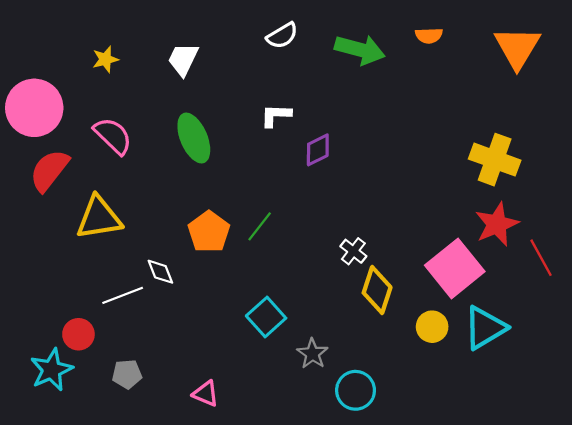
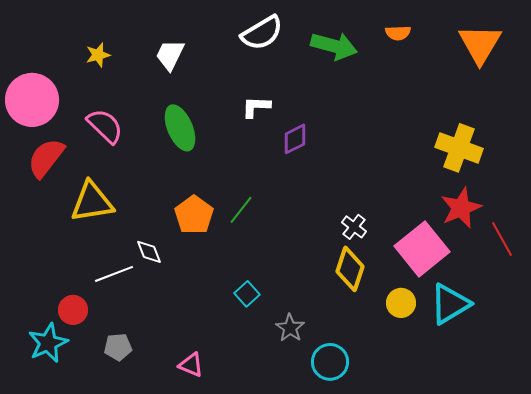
white semicircle: (282, 36) -> (262, 33), size x1.4
white cross: (353, 251) -> (354, 227), moved
cyan square: (266, 317) -> (247, 294), size x0.7

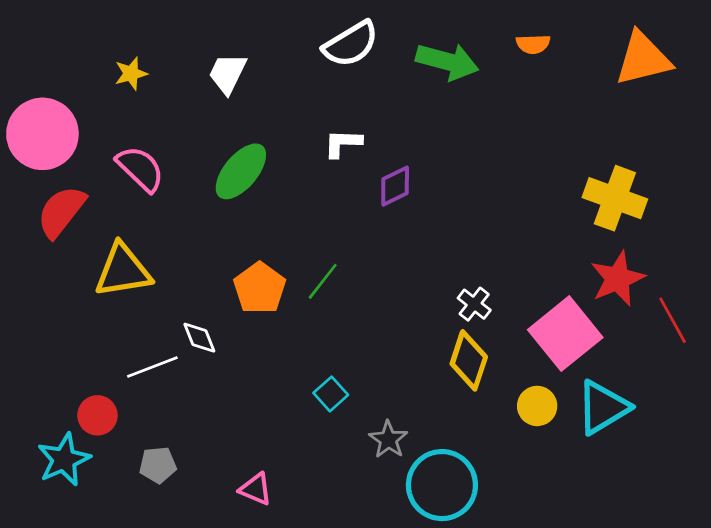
orange triangle: (480, 44) -> (643, 59), turned 45
green ellipse: (180, 128) -> (241, 171), turned 63
cyan circle: (330, 362) -> (442, 485), size x1.4

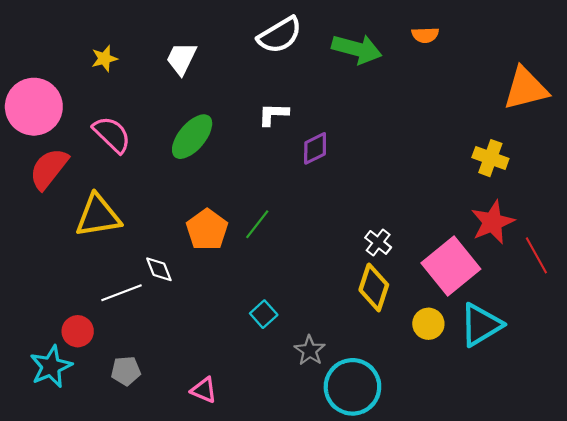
orange triangle: (643, 59) -> (526, 89), moved
yellow cross: (615, 198) -> (490, 158), size x0.7

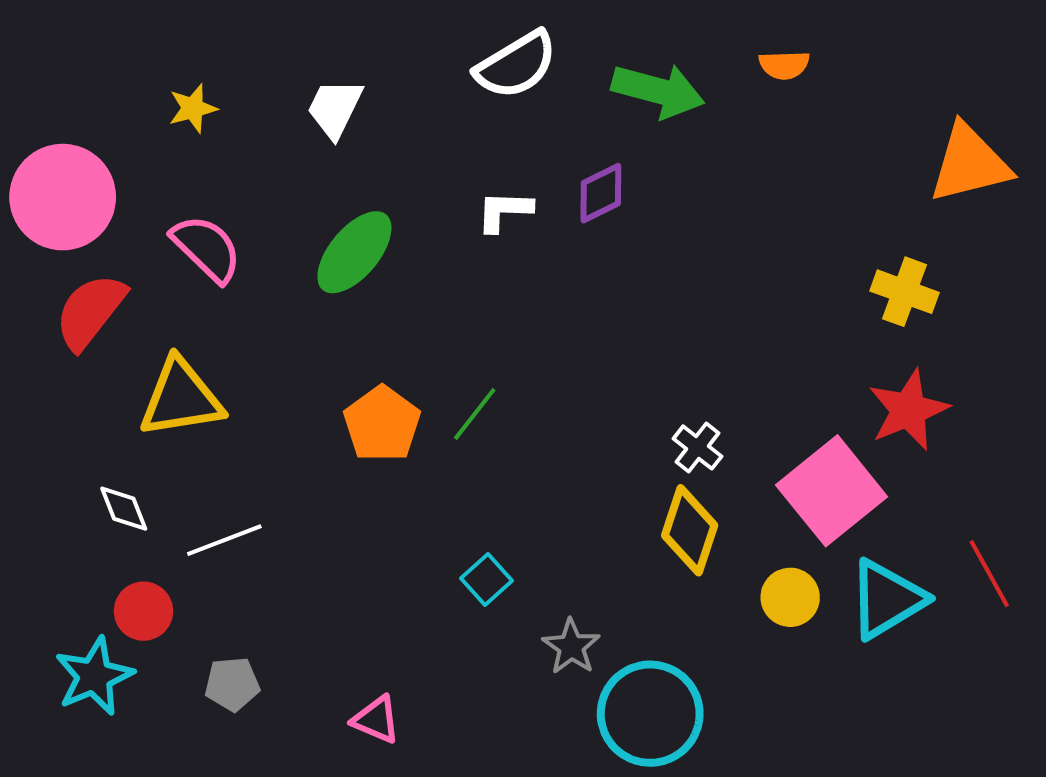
purple diamond: (315, 148) -> (601, 193), moved
red line: (536, 255) -> (989, 574), moved
white diamond: (159, 269) -> (124, 509), moved

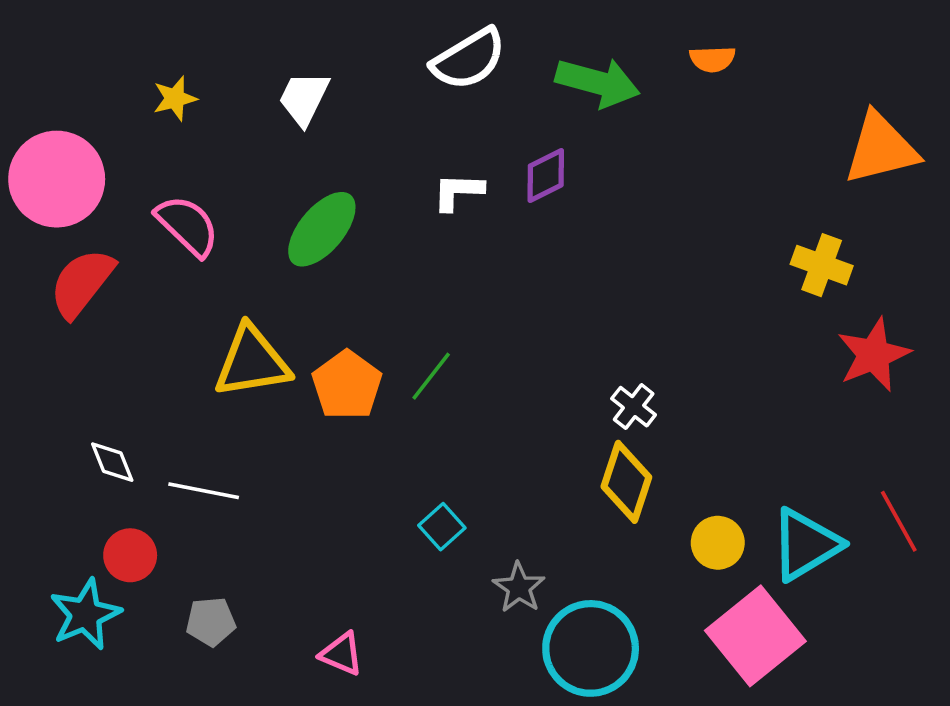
yellow triangle: (181, 398) -> (252, 362), moved
red star: (908, 410) -> (874, 355), moved
pink square: (832, 491) -> (755, 636), moved
white line: (224, 540) -> (204, 491), turned 32

